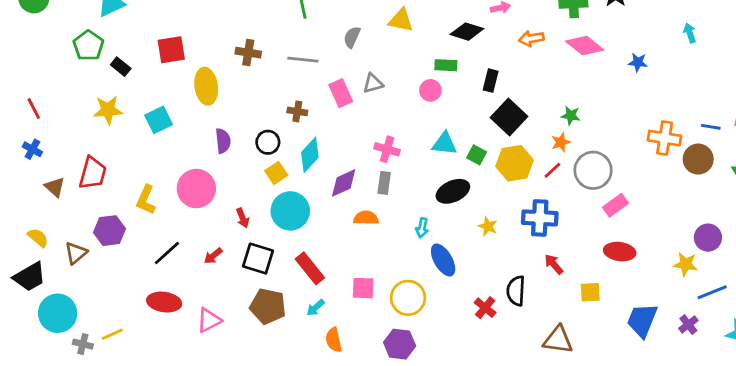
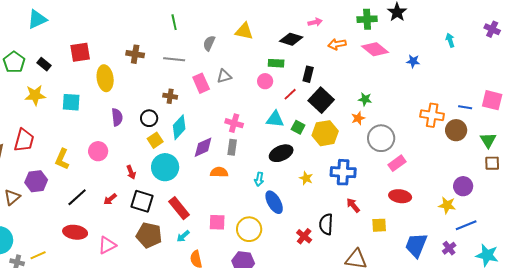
green pentagon: (88, 46) -> (14, 62), moved
cyan square: (159, 120) -> (71, 102), turned 30
red line: (552, 170) -> (290, 94), moved
pink circle: (196, 189) -> (98, 151), size x0.7

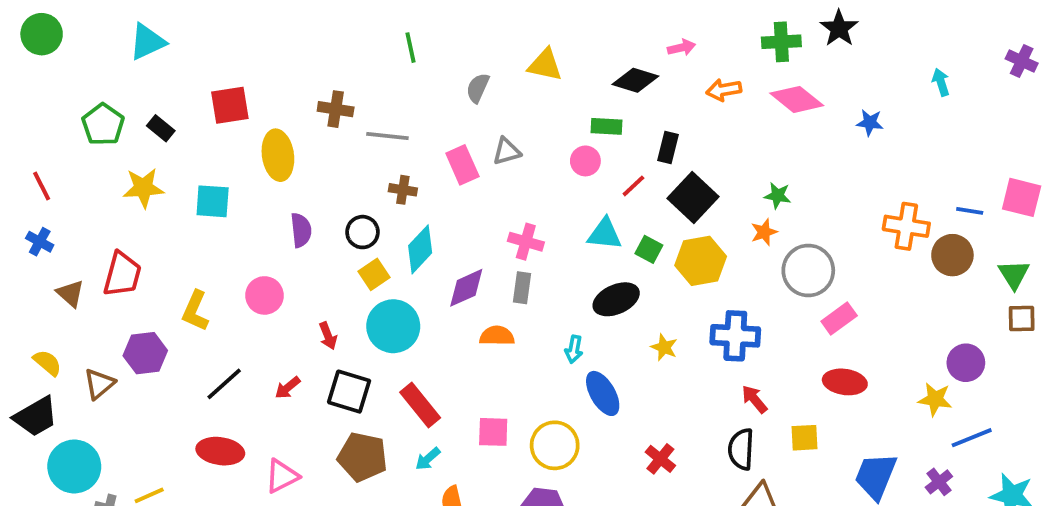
gray line: (174, 59) -> (387, 136), moved
black semicircle: (326, 224) -> (741, 449), moved

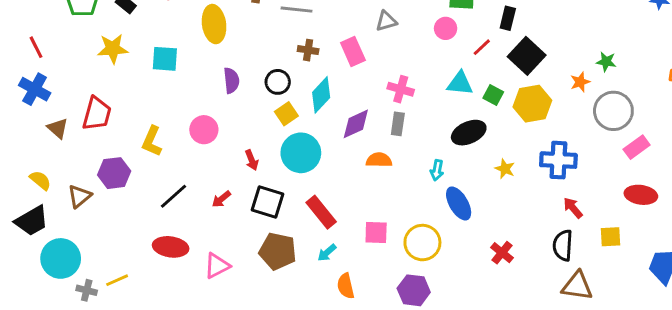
pink rectangle: (462, 165) -> (353, 52), moved
green star: (778, 196) -> (606, 62), moved
blue cross: (40, 242) -> (35, 89), size x1.5

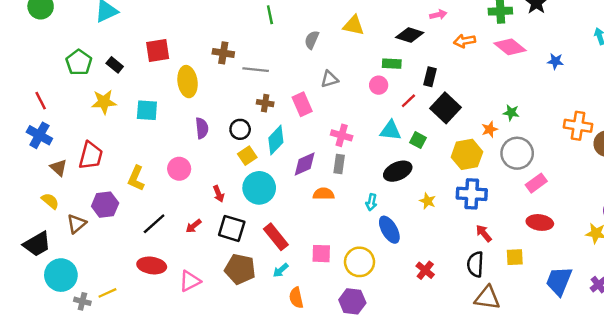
yellow hexagon: (532, 104) -> (467, 154), moved
yellow semicircle: (40, 180) -> (50, 201), moved

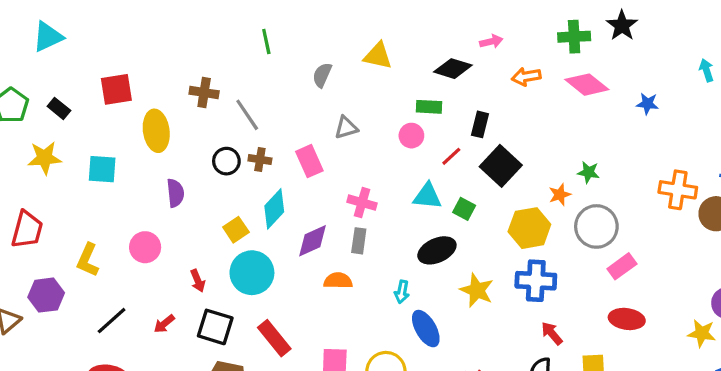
gray line: (256, 70) -> (247, 115), turned 50
black circle: (240, 129) -> (226, 161), moved
yellow star: (428, 201) -> (477, 290), size x1.5

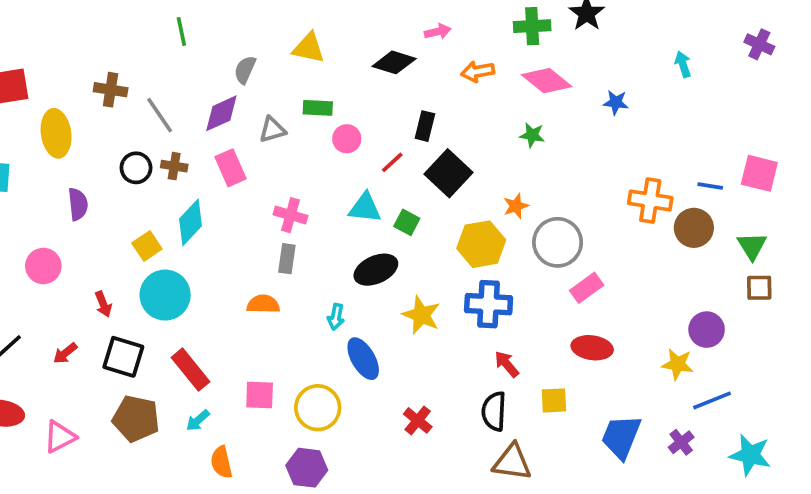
green rectangle: (429, 107) -> (318, 108), moved
green star: (588, 172) -> (532, 135), moved
purple diamond: (313, 241) -> (221, 113), moved

